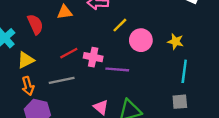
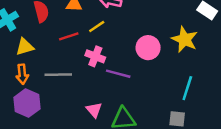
yellow line: (120, 25) -> (97, 27), moved
yellow star: (176, 42) -> (185, 39), moved, size x1.5
red line: (69, 53) -> (69, 36), moved

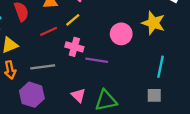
purple hexagon: (27, 103) -> (32, 95), moved

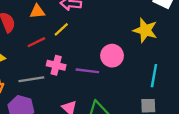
pink circle: (121, 34) -> (112, 56), moved
pink cross: (74, 47) -> (56, 65), moved

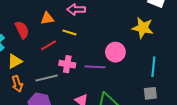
yellow line: (61, 29) -> (69, 32), turned 64

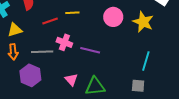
yellow line: (69, 32) -> (72, 13), turned -32
pink circle: (115, 52) -> (113, 17), moved

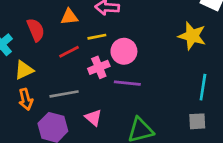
pink circle: (113, 17) -> (124, 51), moved
pink cross: (64, 42) -> (99, 67), moved, turned -35
pink triangle: (71, 80) -> (93, 118), moved

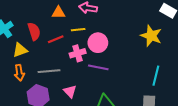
red semicircle: (36, 30) -> (34, 31), moved

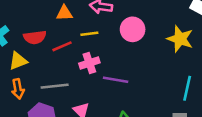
red semicircle: (34, 31) -> (35, 37), turned 102
pink circle: (98, 43) -> (133, 29), moved

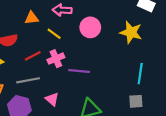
yellow line: (89, 34) -> (54, 34), turned 48
red line: (62, 46) -> (33, 56), moved

